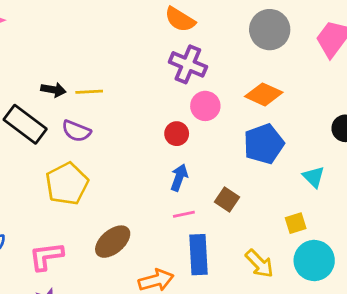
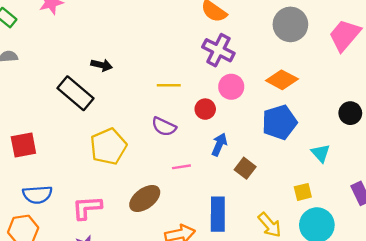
yellow line: (89, 92) -> (169, 85), moved
purple semicircle: (76, 131) -> (164, 127), moved
blue arrow: (179, 177) -> (219, 145), moved
pink line: (184, 214) -> (181, 167), moved

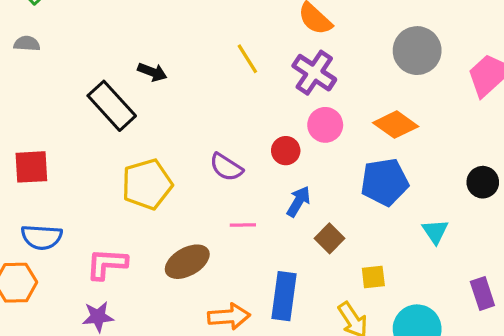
yellow line: (169, 85) -> (247, 59), moved, turned 50
yellow square: (303, 192) -> (373, 277), moved

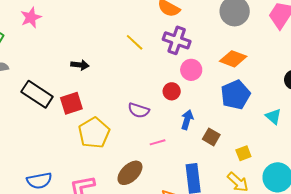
black rectangle: (112, 106) -> (37, 94), moved
red square: (31, 167) -> (71, 103), moved

